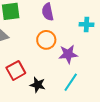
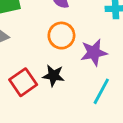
black star: (38, 85) -> (53, 76), moved

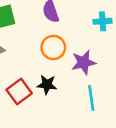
cyan line: (101, 91) -> (91, 98), turned -35

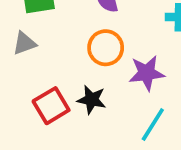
cyan line: (91, 98) -> (153, 125), turned 35

